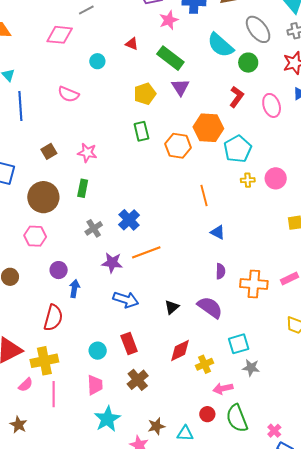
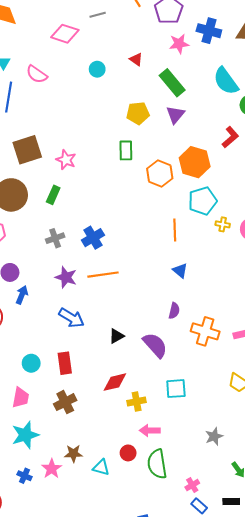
pink semicircle: (68, 94) -> (37, 74), moved
cyan pentagon: (238, 149) -> (202, 201), moved
brown square: (49, 151) -> (27, 150), size x1.8
gray star: (251, 368) -> (214, 436), moved, turned 30

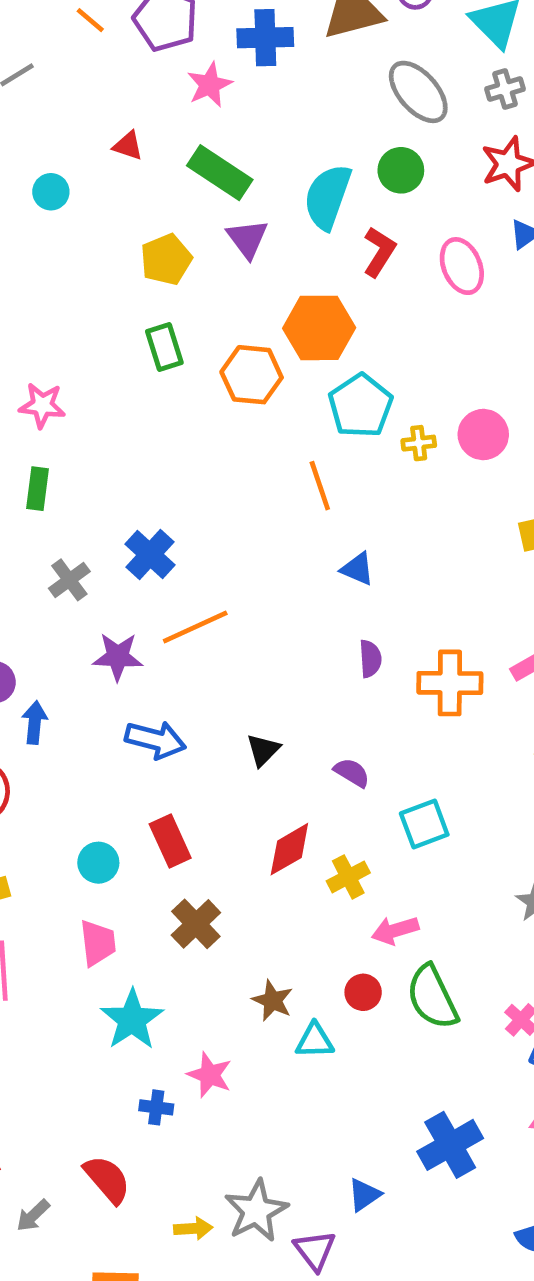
cyan semicircle: (226, 81) -> (328, 197), moved, turned 72
purple semicircle: (155, 345) -> (352, 773), moved, size x0.6
brown star: (73, 453) -> (273, 1001), moved, turned -30

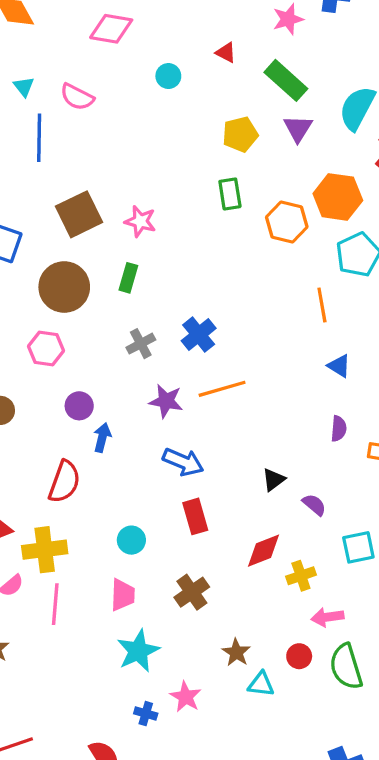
black triangle: (263, 750) -> (274, 480), moved
red rectangle: (170, 841) -> (195, 516), moved

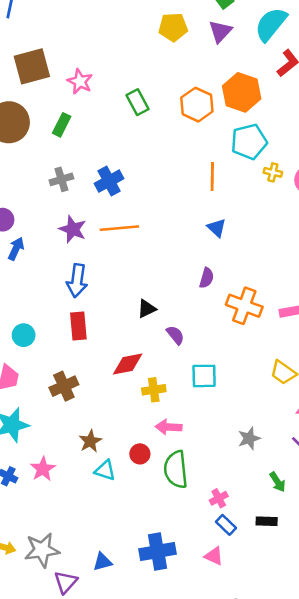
green rectangle: (230, 194) -> (137, 102), moved, turned -30
blue arrow: (183, 462) -> (77, 281), turned 64

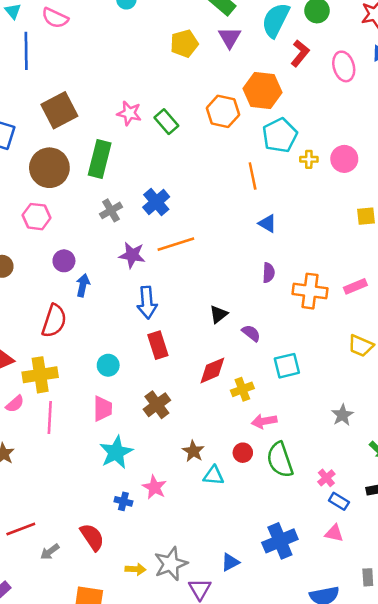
pink star: (80, 81) -> (129, 113), moved
green rectangle: (62, 125) -> (100, 159), size x1.6

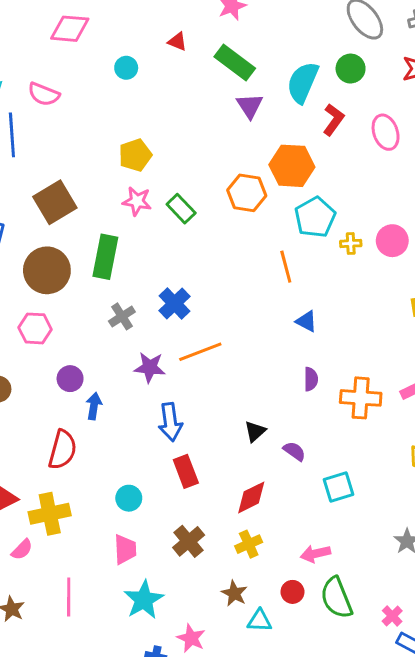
yellow pentagon: (184, 44) -> (135, 155), moved
yellow cross: (242, 389) -> (249, 544), moved
pink line: (50, 417) -> (69, 597), moved

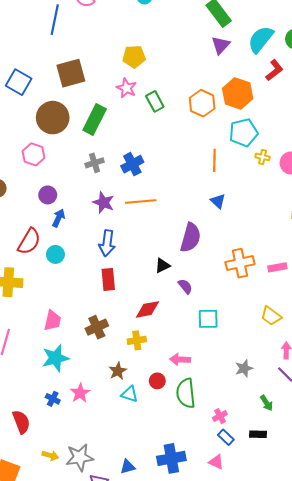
purple semicircle: (311, 379) -> (190, 238), moved, size x1.8
orange cross: (361, 398) -> (240, 263), turned -32
cyan circle: (129, 498) -> (55, 254), moved

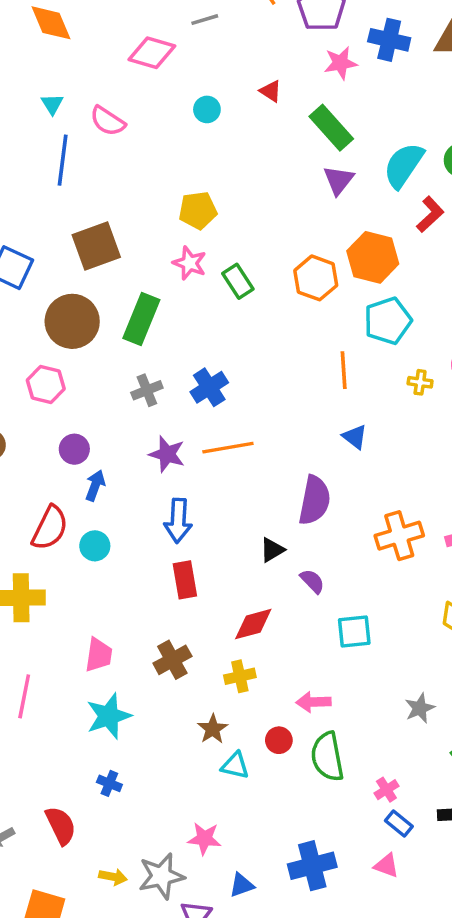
yellow cross: (263, 157) -> (420, 382), moved
pink star: (80, 393) -> (204, 839), moved, turned -30

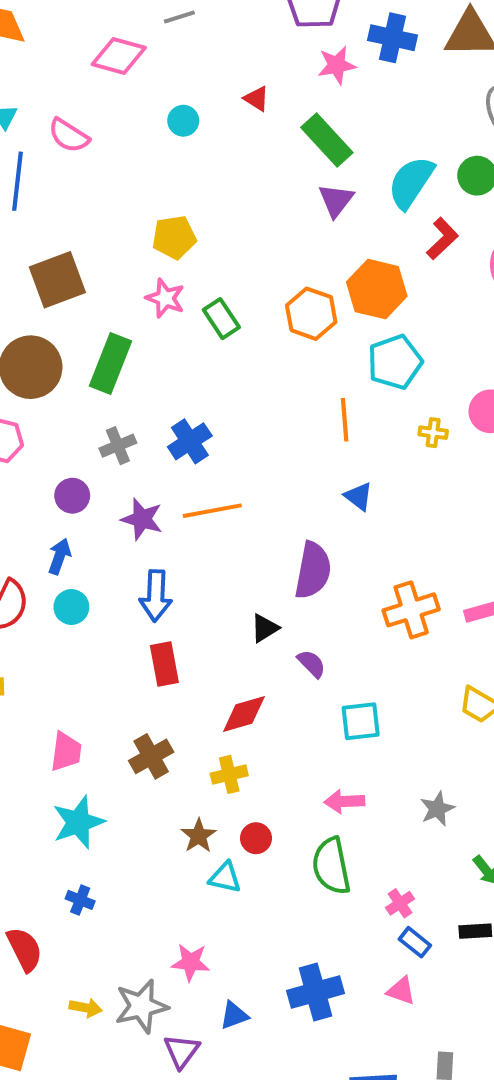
purple circle: (74, 449) -> (72, 496), moved
cyan circle: (95, 546) -> (71, 607), moved
pink arrow: (313, 702) -> (344, 801), moved
red circle: (279, 740) -> (256, 838), moved

